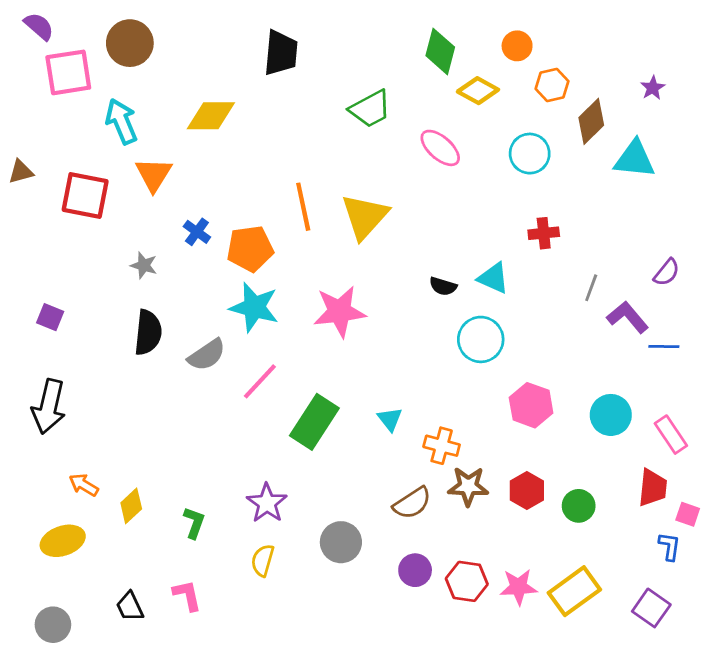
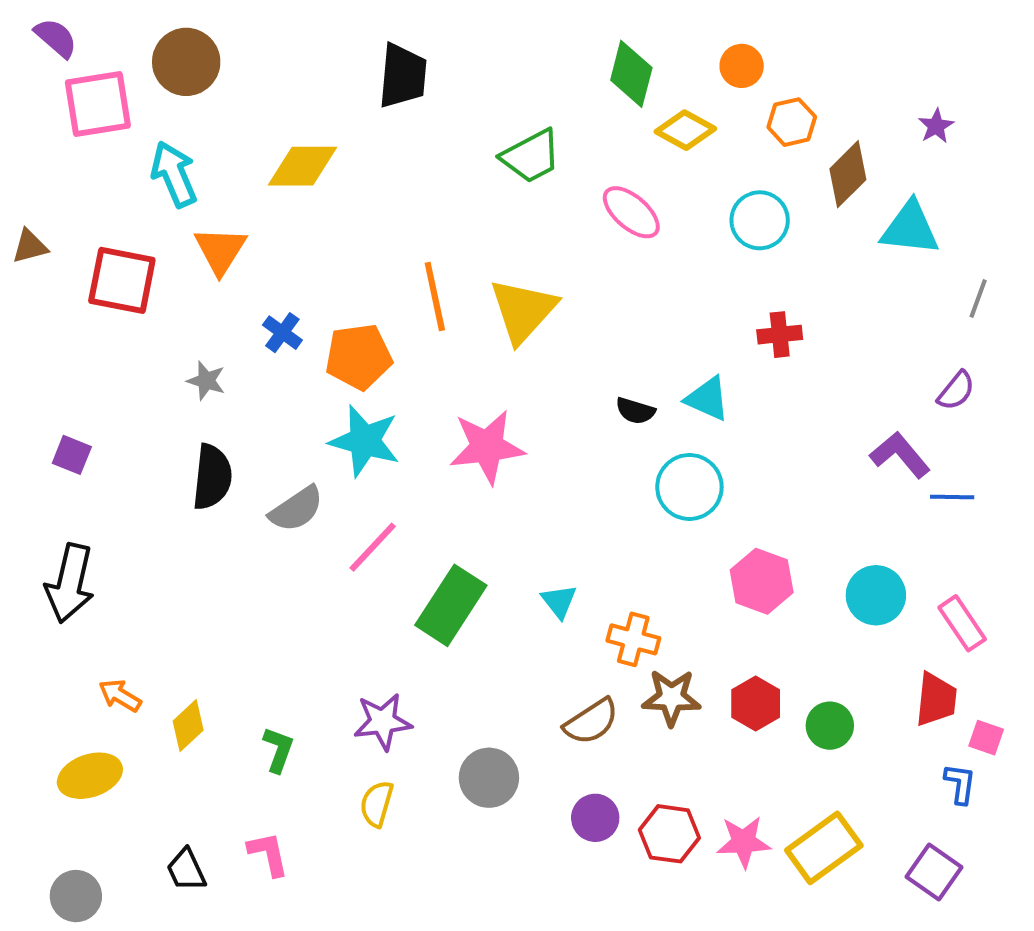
gray line: (591, 288) -> (978, 298), moved
purple star: (267, 503) -> (383, 722), turned 30

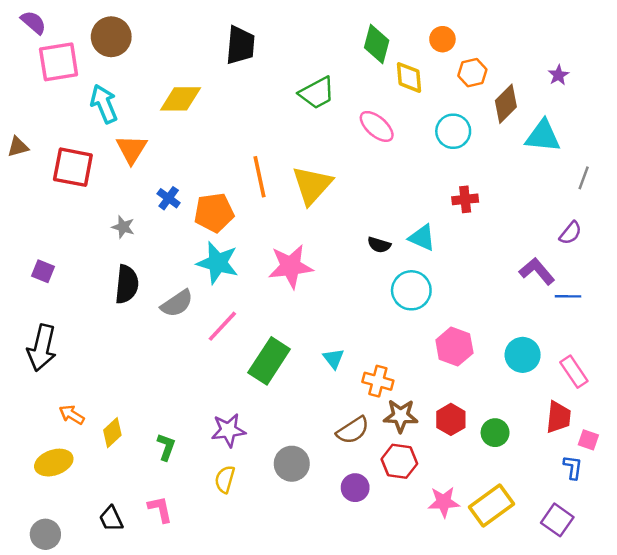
yellow diamond: (685, 130) -> (409, 77), turned 56
red hexagon: (669, 834) -> (399, 461), moved

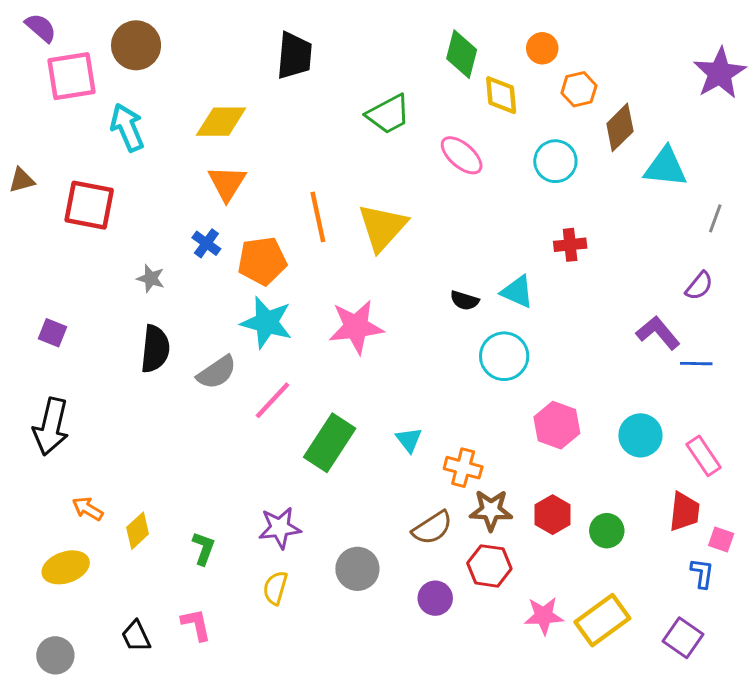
purple star: (558, 75) -> (720, 73), moved, size x2.0
orange triangle: (132, 149) -> (227, 183), moved

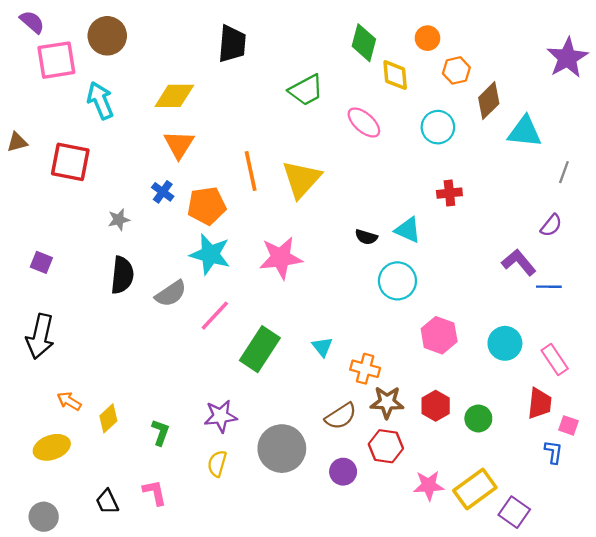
gray star: (151, 278) -> (119, 220), turned -30
gray circle: (357, 569) -> (282, 449), size x1.4
purple square: (683, 638) -> (514, 512), moved

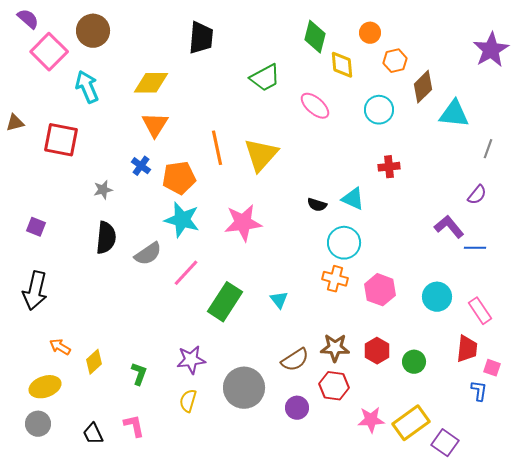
pink square: (56, 60) -> (49, 52), turned -36
orange cross: (365, 369) -> (335, 279), moved
gray circle: (44, 517) -> (38, 424), moved

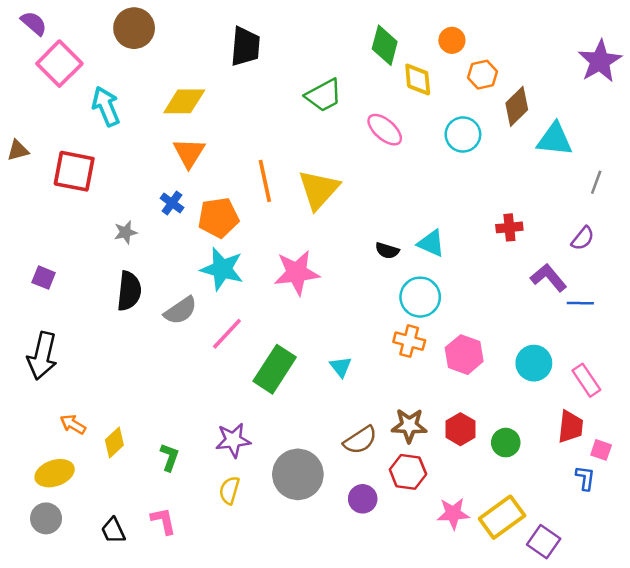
brown circle: (93, 31) -> (134, 28), moved
red cross: (389, 167) -> (509, 227), moved

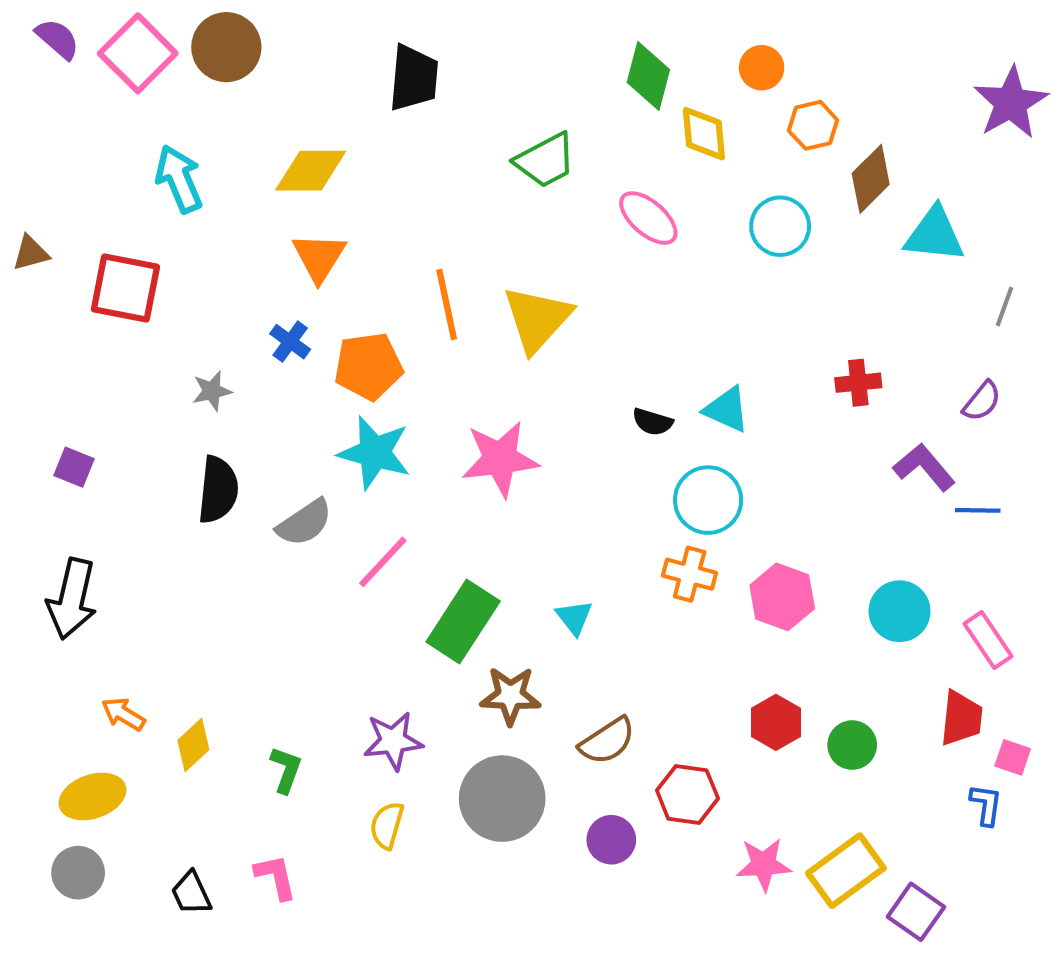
pink square: (59, 64) -> (138, 53), moved
brown star: (409, 425) -> (510, 696), moved

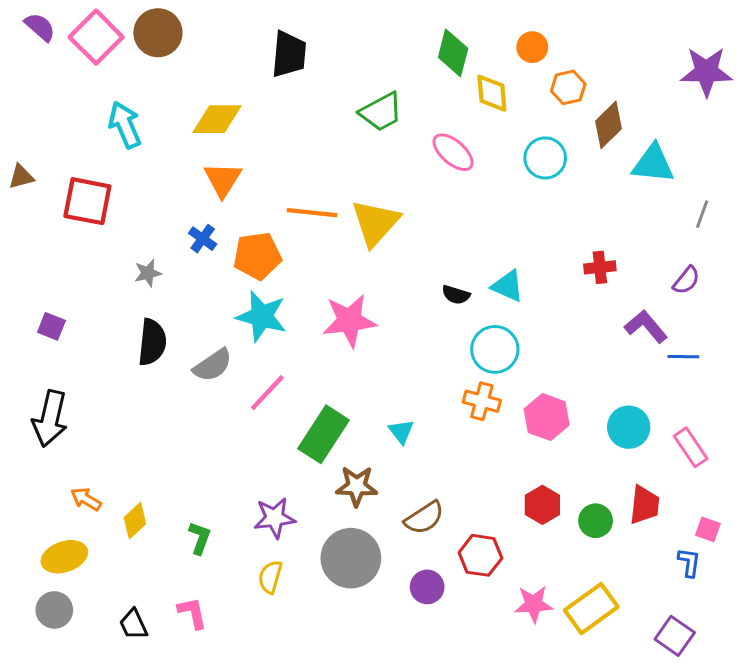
purple star: (1011, 103) -> (706, 72), turned 30
orange line: (447, 304) -> (312, 213), turned -72
red trapezoid: (961, 718) -> (645, 505), moved
purple square: (916, 912) -> (675, 636), moved

